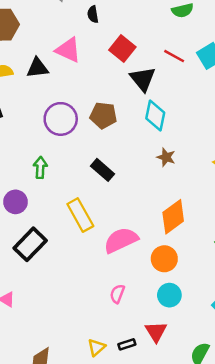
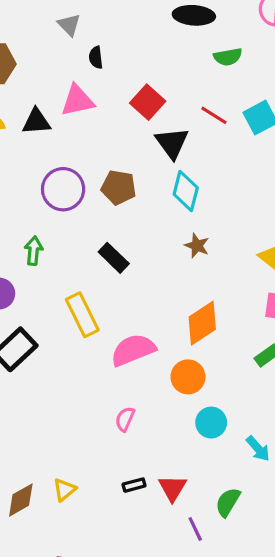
black semicircle: (93, 14) -> (96, 57), moved
pink triangle: (68, 50) -> (77, 100), turned -40
cyan circle: (169, 295) -> (211, 423), moved
red triangle: (156, 332) -> (172, 488), moved
yellow triangle: (96, 347) -> (64, 490), moved

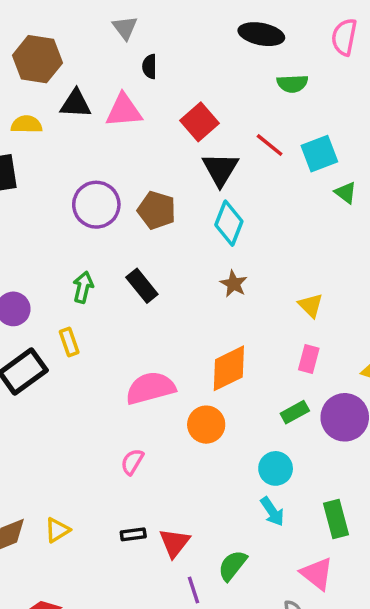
black triangle: (36, 122) -> (76, 104), moved
green arrow: (34, 251) -> (83, 287), moved
yellow rectangle: (82, 315) -> (69, 342), moved, size x0.6
cyan circle: (211, 423) -> (276, 468), moved

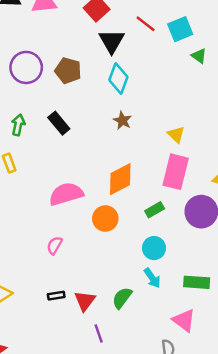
pink rectangle: (309, 359) -> (176, 172), size x1.8
green rectangle: (295, 412) -> (155, 210), moved
green rectangle: (336, 519) -> (197, 282), turned -70
green semicircle: (232, 565) -> (122, 298), moved

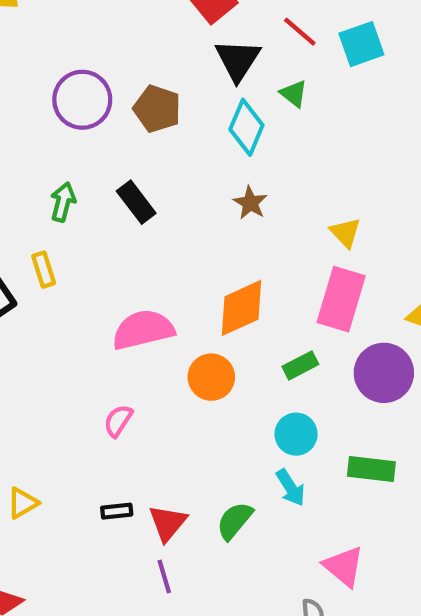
green triangle: (199, 56) -> (294, 94), moved
green rectangle: (197, 282) -> (371, 469), moved
purple line: (99, 333) -> (164, 577), moved

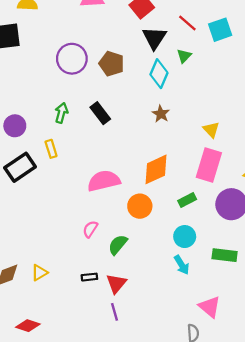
green triangle: (294, 94) -> (184, 56), turned 35
green semicircle: (235, 521) -> (118, 245), moved

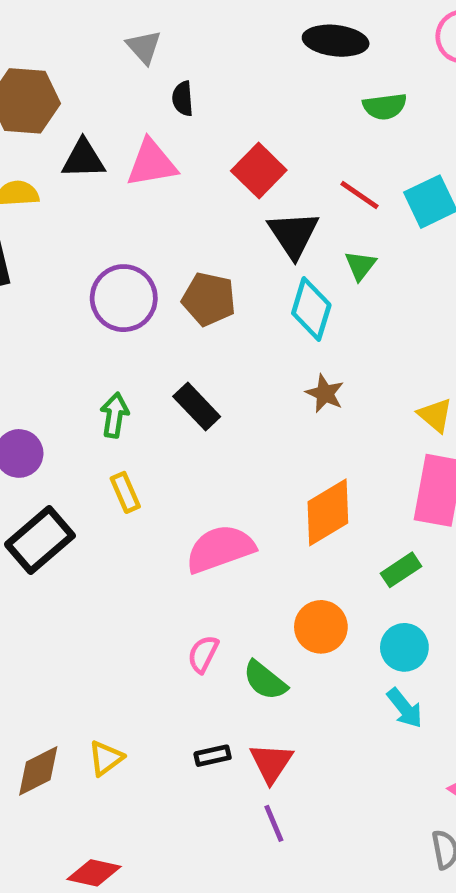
yellow rectangle: (51, 149) -> (125, 492), moved
orange circle: (140, 206) -> (321, 627), moved
green semicircle: (118, 245) -> (265, 680), turned -85

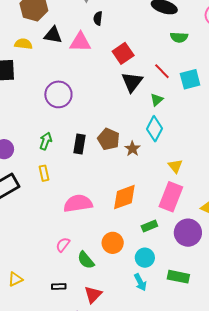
brown pentagon: (209, 299) -> (109, 139), moved
cyan diamond: (311, 309) -> (155, 129), moved
black rectangle: (197, 407) -> (80, 144), turned 42
red triangle: (271, 763) -> (93, 295), moved

